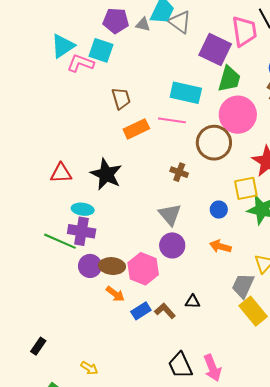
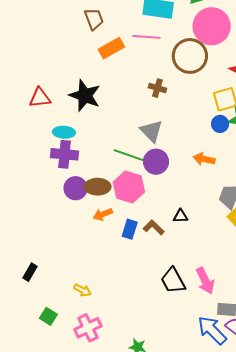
blue circle: (219, 210) -> (220, 124), moved
green line: (60, 241) -> (130, 156), moved
orange arrow: (115, 294) -> (103, 214), turned 126
blue rectangle: (141, 311) -> (130, 229), turned -36

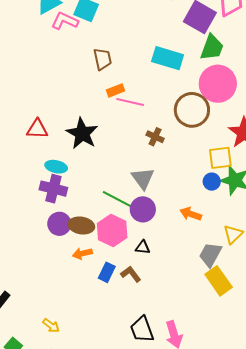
pink line: (146, 37) -> (130, 102), moved
orange rectangle: (111, 48) -> (116, 90), size x0.7
black triangle: (181, 216) -> (143, 247), moved

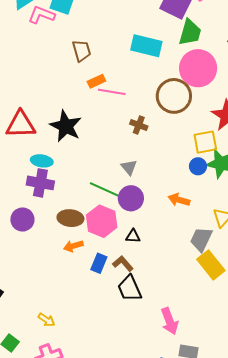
red triangle: (37, 129) -> (21, 125), size x1.4
gray triangle: (143, 178) -> (129, 167), size x0.7
purple circle: (59, 224) -> (22, 220), moved
black trapezoid: (142, 329) -> (130, 288), moved

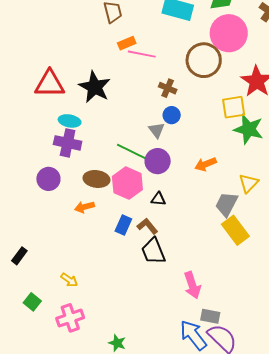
blue circle: (198, 166) -> (172, 115), moved
orange arrow: (179, 200) -> (206, 164), turned -40
orange arrow: (73, 246) -> (84, 207), moved

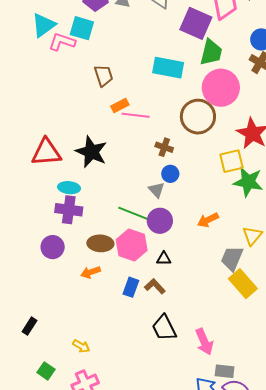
black trapezoid: (153, 251) -> (164, 328), moved

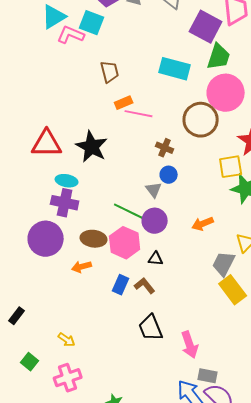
purple circle: (53, 247) -> (46, 239), size x1.5

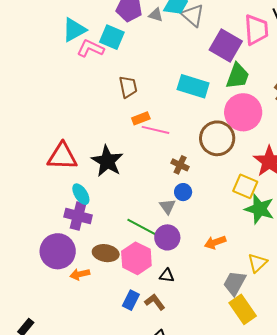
yellow square: (231, 167) -> (245, 186), turned 30
cyan ellipse: (67, 181) -> (81, 194), turned 45
orange arrow: (82, 267) -> (80, 274), moved

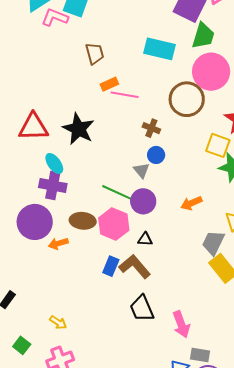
brown L-shape: (155, 302) -> (135, 267), size x1.5

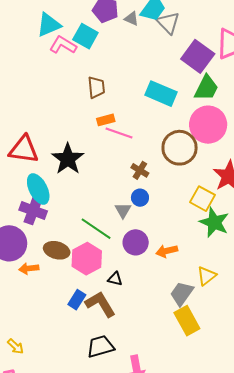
cyan ellipse: (54, 163) -> (38, 189), size x1.4
purple circle: (143, 201) -> (136, 242), moved
black trapezoid: (142, 308) -> (100, 346), turned 88

